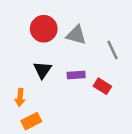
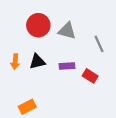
black triangle: (42, 70) -> (37, 62), turned 42
orange arrow: (20, 97) -> (15, 62), moved

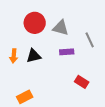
purple rectangle: (67, 66) -> (67, 52), moved
red rectangle: (90, 76) -> (82, 82), moved

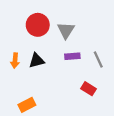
gray triangle: (61, 28) -> (66, 30), turned 48
gray line: (90, 40) -> (98, 59), moved

